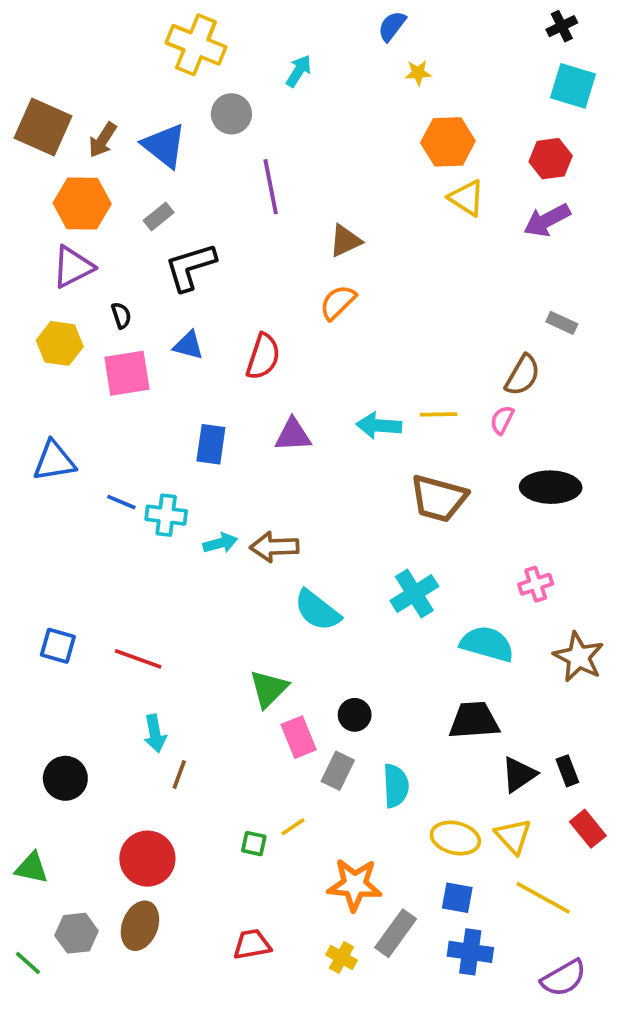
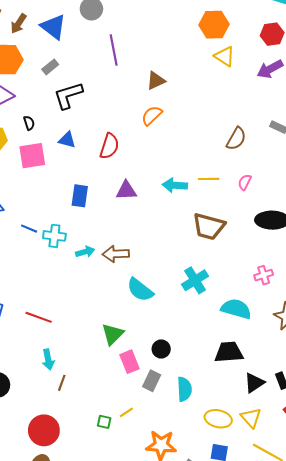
brown semicircle: (523, 375) -> (236, 139), moved

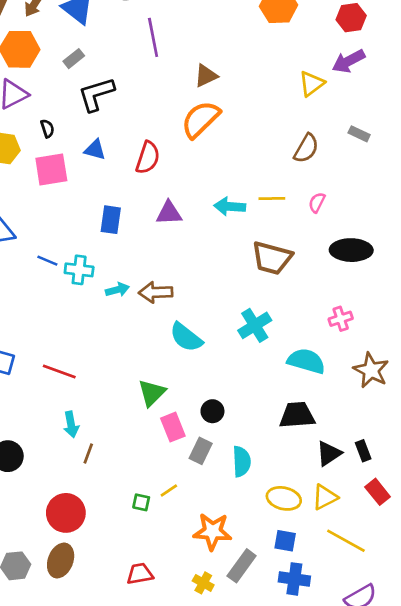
yellow triangle: (225, 56) -> (312, 84), moved, turned 50
orange semicircle: (152, 116) -> (201, 119), size x1.5
yellow triangle: (251, 418) -> (325, 497), turned 45

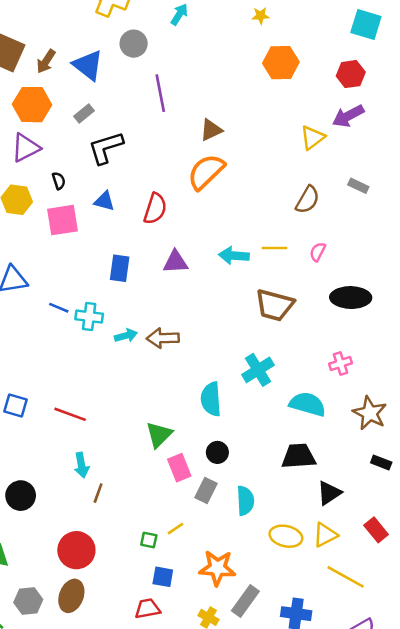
cyan semicircle: (186, 337) -> (211, 399), moved, turned 48
black rectangle: (363, 451) -> (381, 463), moved, turned -48
blue square: (285, 541) -> (163, 577), moved

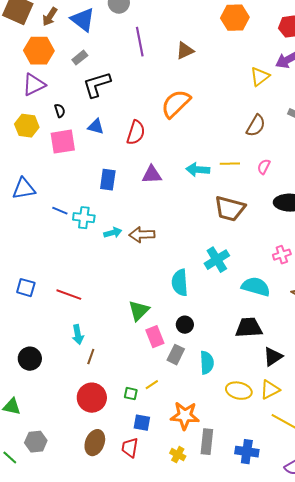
brown triangle: (211, 130) -> (185, 51), moved
red circle: (76, 550) -> (92, 398), moved
brown ellipse: (71, 596) -> (95, 443), moved
gray rectangle: (245, 601) -> (207, 442), turned -30
red trapezoid: (148, 609) -> (130, 448), turned -70

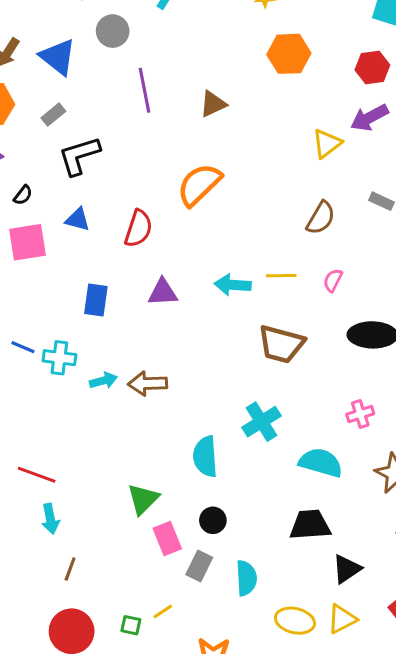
black semicircle: (60, 111) -> (23, 195), turned 56
cyan arrow: (78, 335) -> (50, 519), moved

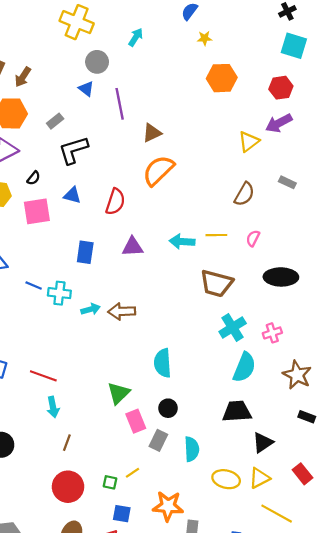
blue triangle: (58, 57) -> (86, 89), moved, size x0.6
brown triangle: (213, 104) -> (152, 133), moved
cyan cross: (262, 422) -> (233, 328), moved
cyan semicircle: (321, 463) -> (244, 367), turned 96

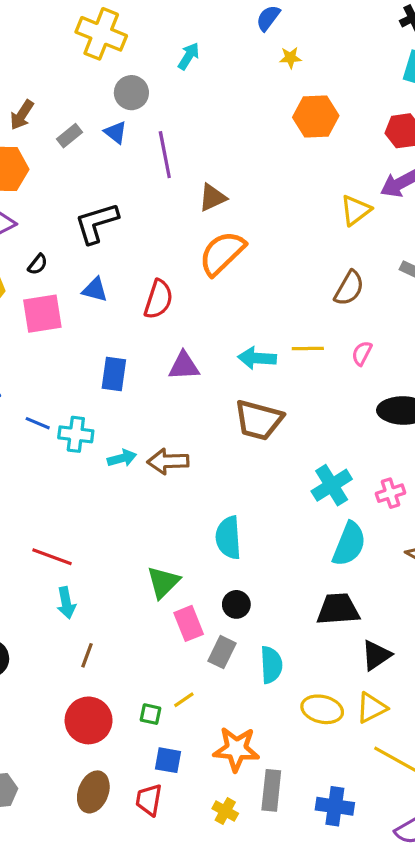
gray rectangle: (55, 121) -> (69, 136), moved
brown trapezoid: (216, 283) -> (259, 420), moved

